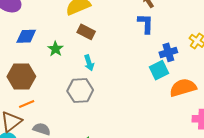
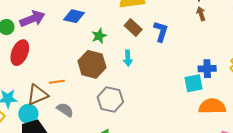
blue L-shape: (146, 24) -> (161, 31), moved
brown hexagon: (21, 76) -> (92, 64), moved
gray hexagon: (80, 91) -> (110, 99), moved

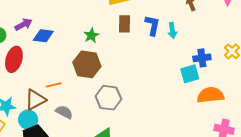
blue diamond: (74, 16) -> (43, 36), moved
purple arrow: (32, 19) -> (23, 24), size x0.7
brown rectangle: (133, 27) -> (124, 24), turned 54
cyan arrow: (128, 58) -> (172, 31), moved

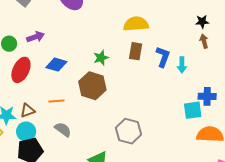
blue diamond: (43, 36) -> (56, 65), moved
gray hexagon: (108, 98) -> (128, 131), moved
brown triangle: (35, 100) -> (28, 111), moved, size x0.7

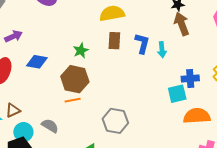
brown arrow: (204, 41) -> (182, 24), size x1.6
orange line: (56, 101) -> (73, 100), moved
cyan circle: (26, 132) -> (23, 132), moved

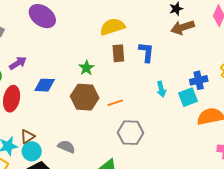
brown arrow: (182, 24) -> (183, 27), turned -80
cyan arrow: (162, 50) -> (161, 89), moved
orange line: (73, 100) -> (115, 103), moved
cyan circle: (23, 132) -> (32, 151), moved

